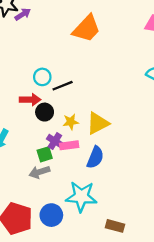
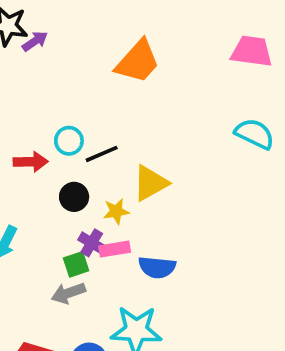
red arrow: (30, 100) -> (31, 162), moved
yellow triangle: (98, 123) -> (150, 183), moved
blue semicircle: (95, 157) -> (157, 267), turned 75

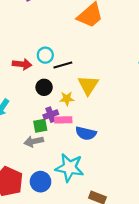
yellow triangle: (150, 183) -> (88, 85), turned -35
purple cross: (92, 243) -> (51, 115), turned 32

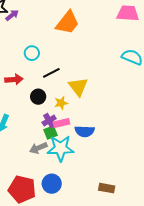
cyan circle: (45, 55) -> (32, 53), moved
green square: (40, 126) -> (51, 132), moved
cyan star: (69, 168) -> (61, 148), moved

